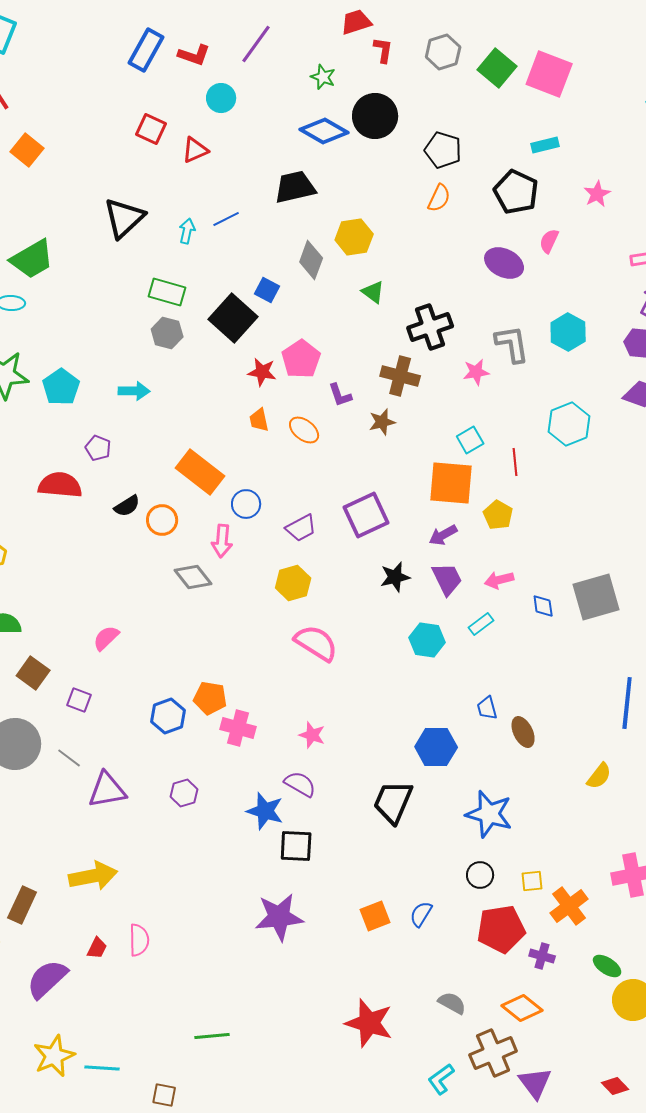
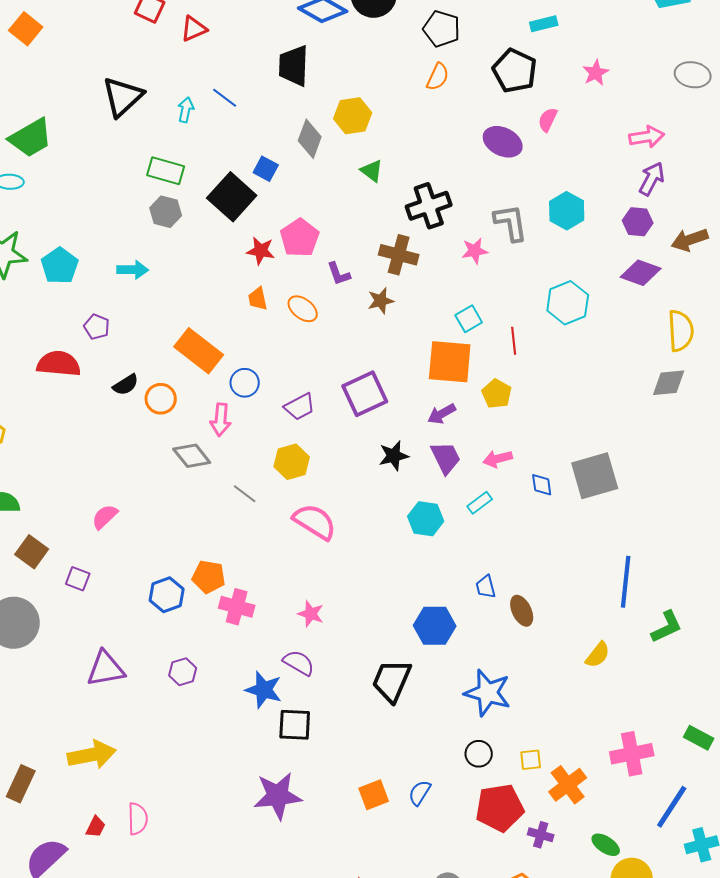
black trapezoid: (295, 187) -> (294, 66), turned -75
blue line: (226, 219) -> (225, 98), turned 64
gray line: (69, 758) -> (245, 494), moved

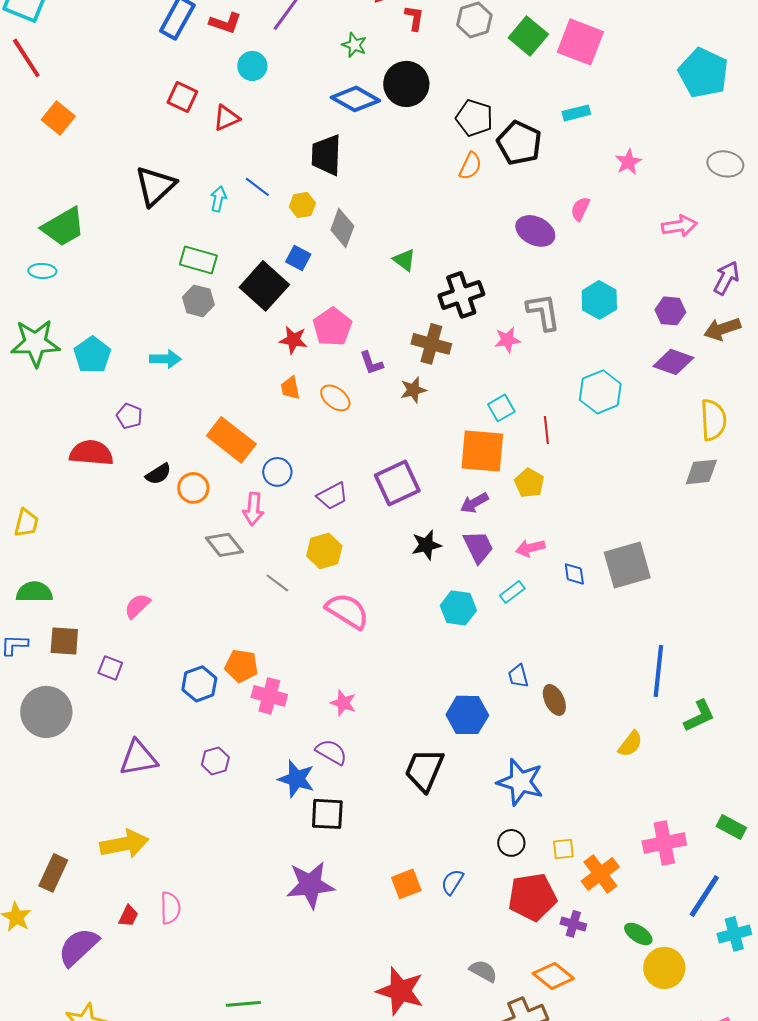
black pentagon: (515, 71) -> (519, 143), moved
yellow hexagon: (353, 116) -> (302, 205), moved, size x0.7
purple arrow: (652, 179) -> (726, 278), moved
brown square: (32, 552) -> (64, 641), turned -32

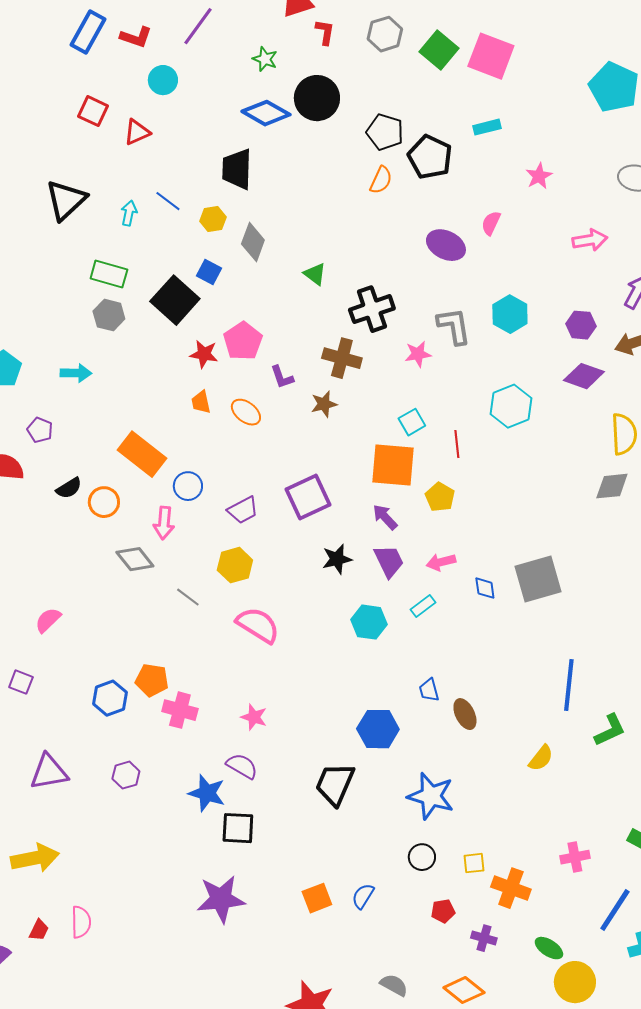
purple arrow: (474, 503) -> (385, 517), turned 76
pink cross: (664, 843) -> (575, 857), size x0.7
orange cross: (600, 874) -> (511, 888), turned -33
red pentagon: (532, 897) -> (443, 911), size x0.5

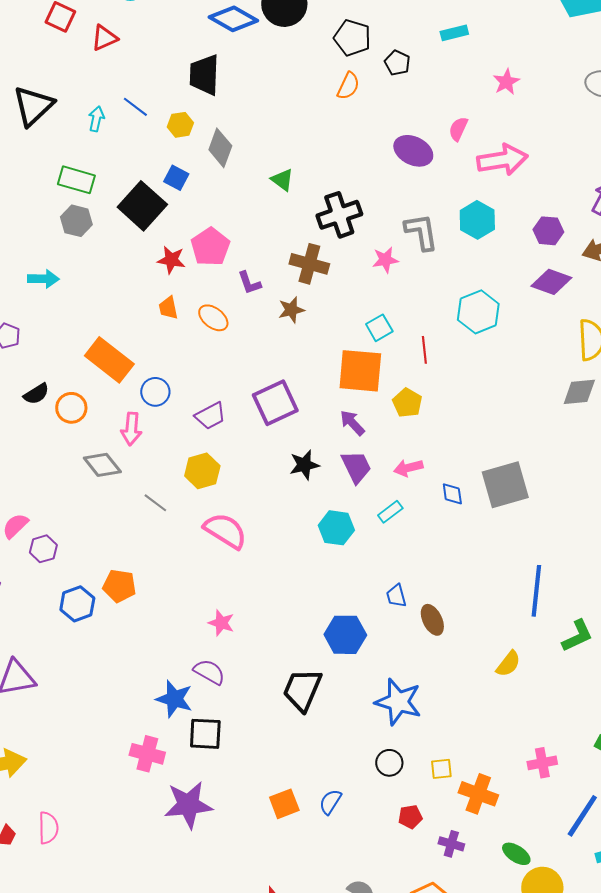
black pentagon: (430, 157) -> (397, 63), size x0.6
pink arrow: (590, 240) -> (502, 160), moved, size x1.4
pink cross: (180, 710) -> (147, 754), moved
purple hexagon: (126, 775) -> (43, 549), moved

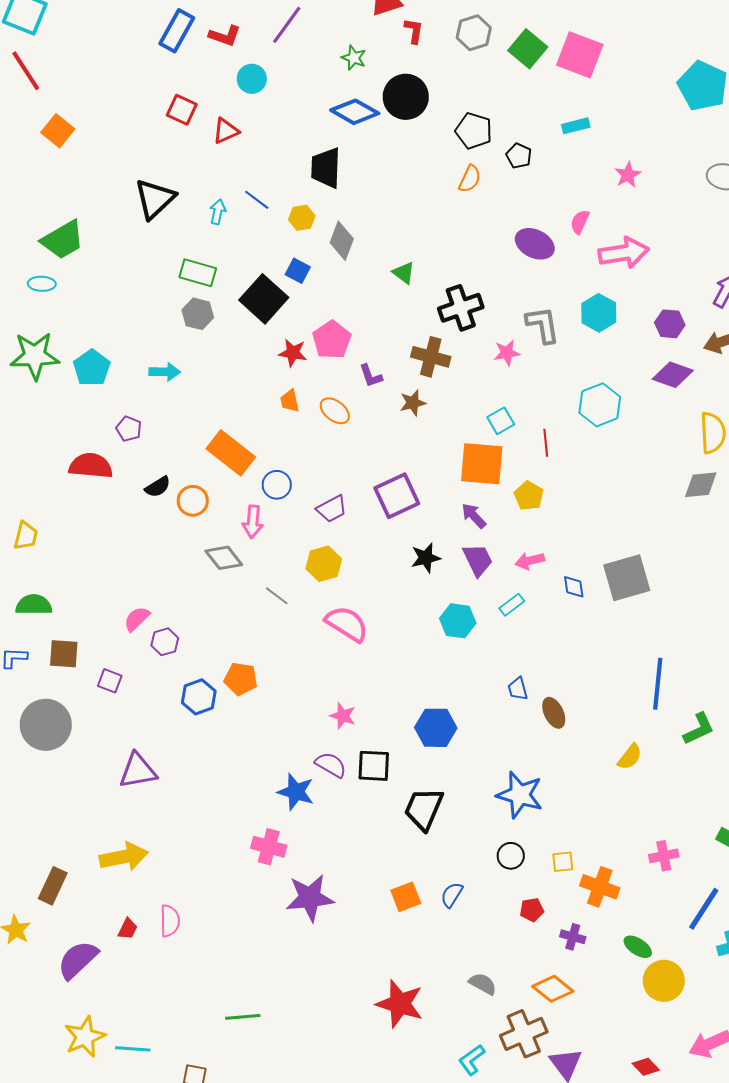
blue hexagon: (345, 635) -> (436, 728), moved
black trapezoid: (302, 690) -> (424, 809), moved
black square: (205, 734) -> (374, 766), moved

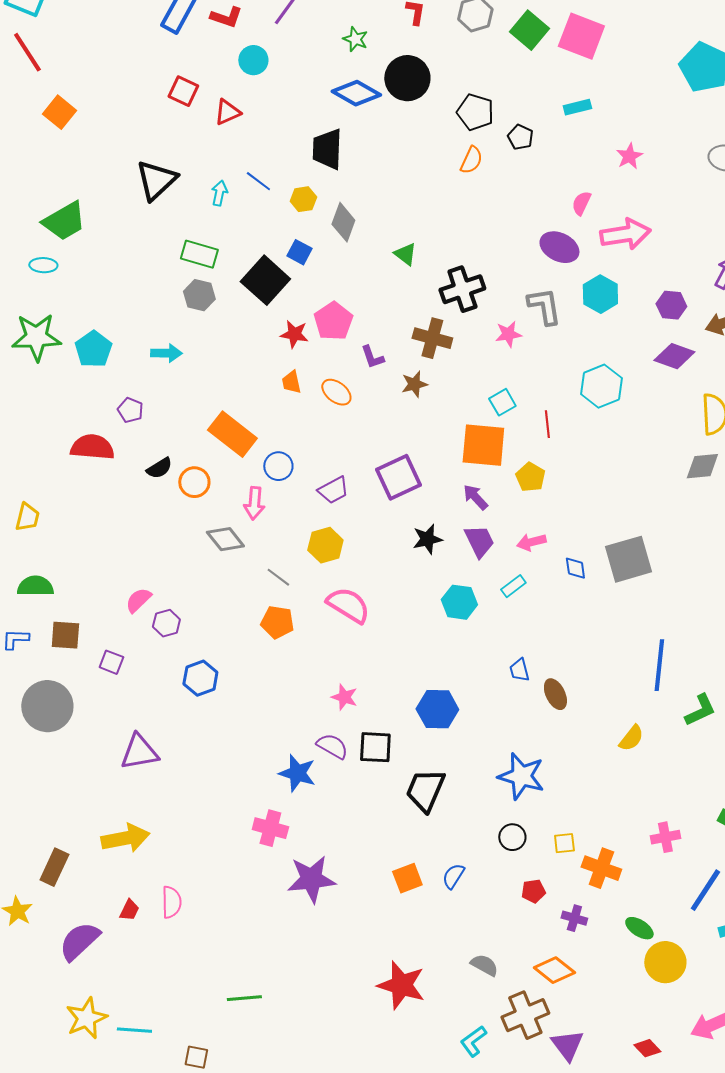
purple ellipse: (535, 244) -> (559, 247), moved
orange pentagon: (241, 679) -> (277, 622), moved

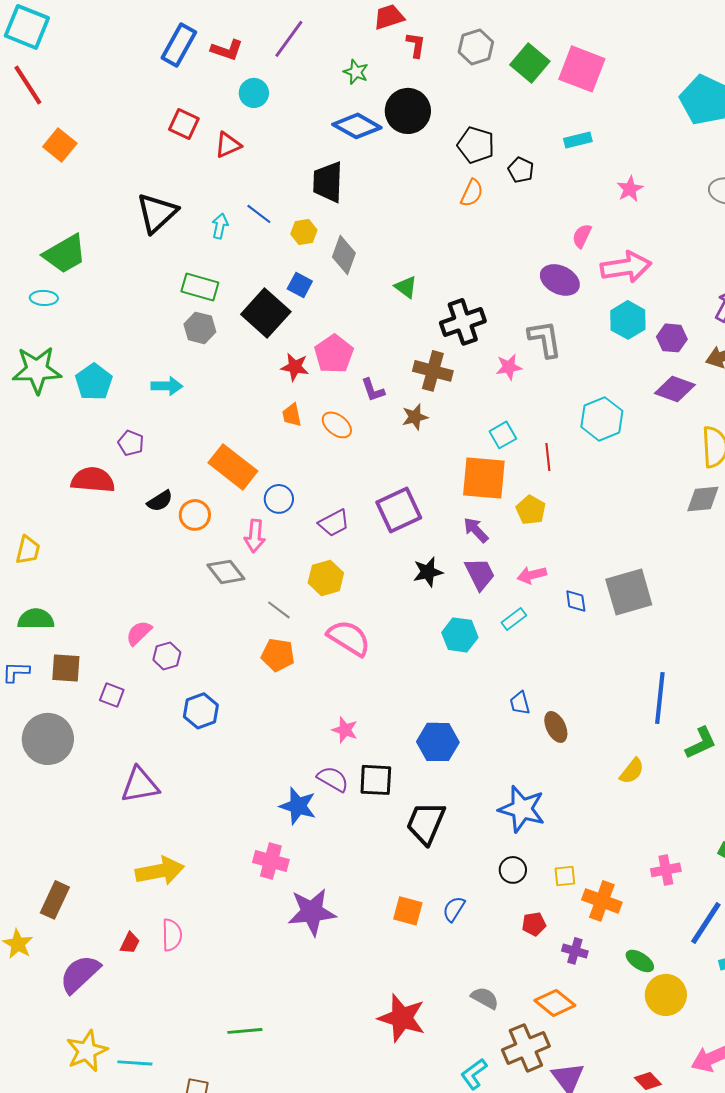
cyan hexagon: (600, 294) -> (628, 320), moved
yellow arrow: (125, 838) -> (160, 871), moved
orange square: (407, 878) -> (408, 911), turned 36

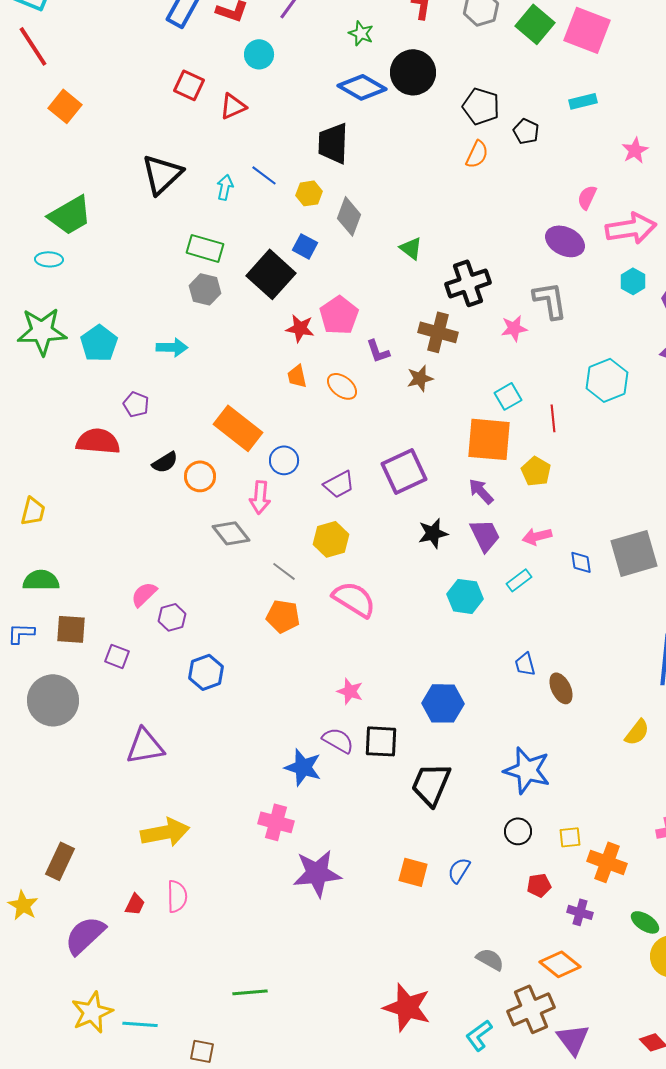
cyan hexagon: (628, 320) -> (633, 281), size x0.7
red star: (402, 1018) -> (407, 1007), moved

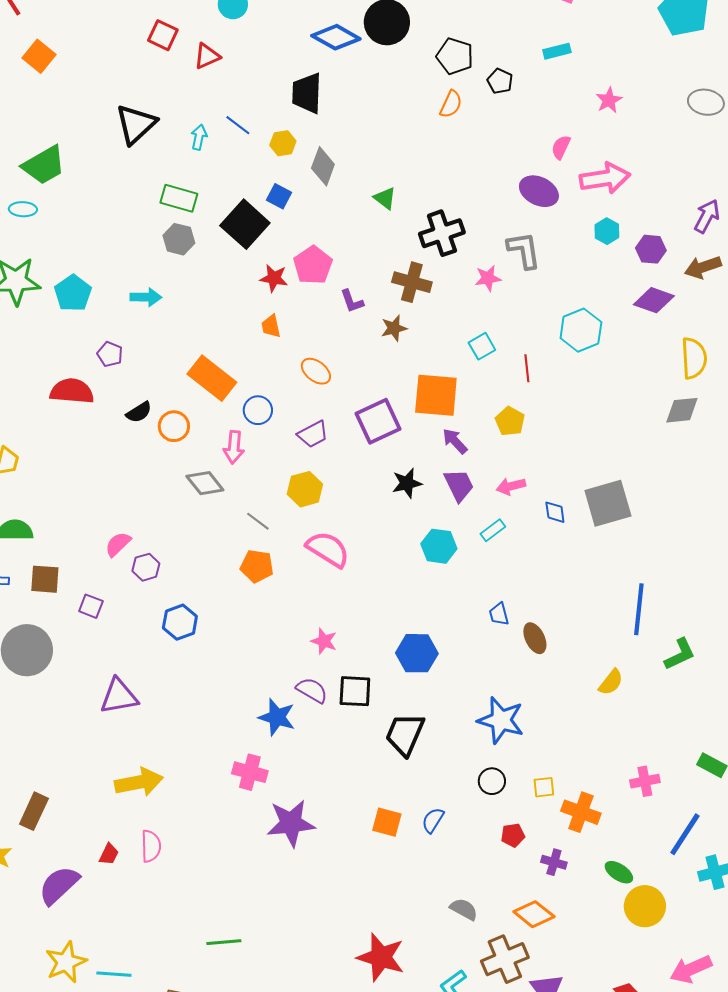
orange ellipse: (342, 386) -> (316, 371), moved
orange square: (489, 439) -> (436, 395), moved

